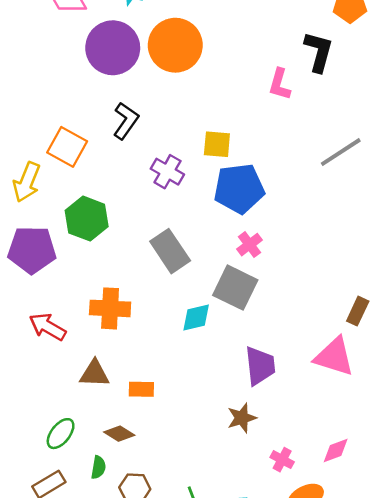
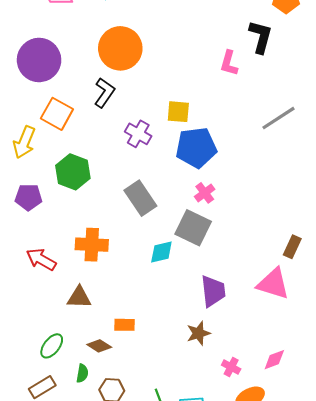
orange circle: (175, 45) -> (120, 48), moved
purple circle: (113, 48) -> (39, 60), moved
purple pentagon: (32, 250) -> (28, 197), size x0.7
orange rectangle: (141, 389) -> (125, 325), moved

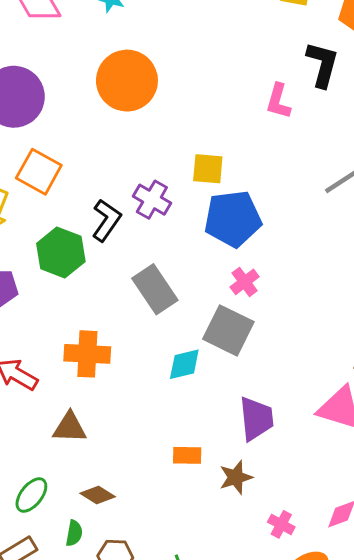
black L-shape: (104, 93) -> (106, 220), moved
orange rectangle: (125, 325) -> (187, 455), moved

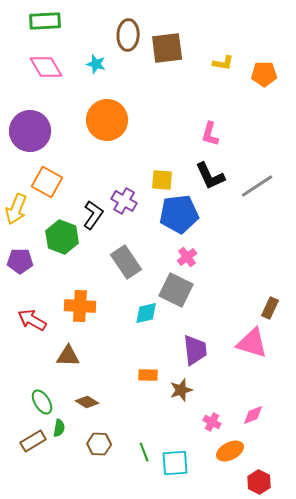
black L-shape: (322, 64) -> (210, 176), moved, turned 140
green ellipse: (31, 495) -> (42, 402), turned -70
green semicircle: (74, 533) -> (59, 428), moved

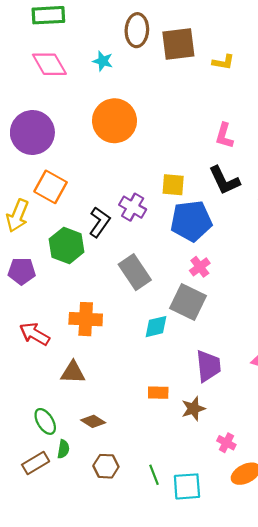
yellow L-shape: (223, 63) -> (223, 62), moved

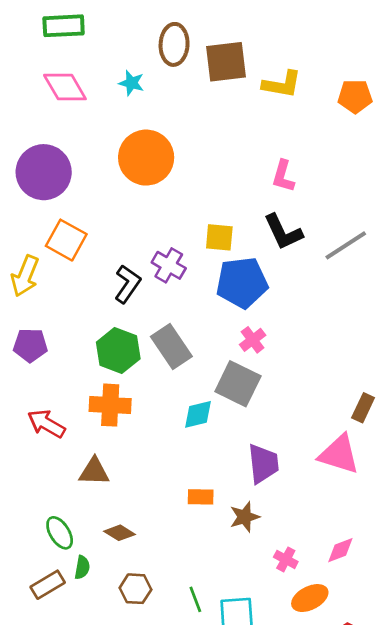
yellow L-shape: (223, 62) -> (282, 84), size x1.4
green hexagon: (67, 246) -> (118, 350), moved

